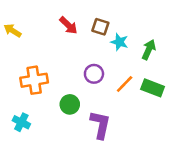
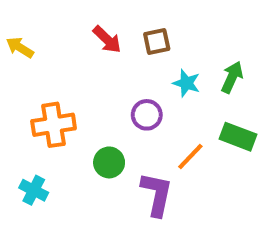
brown square: (100, 27) -> (157, 41), turned -30
cyan star: (119, 42) -> (186, 83), moved
orange line: (125, 84) -> (190, 157), moved

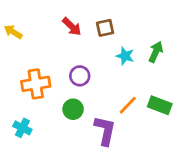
purple circle: (147, 115) -> (80, 76), moved
green rectangle: (238, 137) -> (160, 105), moved

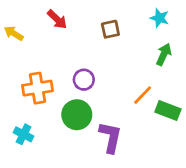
red arrow: (72, 27) -> (57, 19), moved
cyan star: (125, 56) -> (159, 18), moved
orange line: (128, 105) -> (143, 95), moved
green circle: (73, 109) -> (77, 115), size x1.4

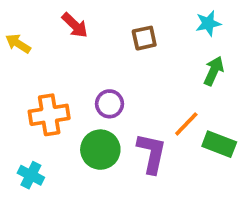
cyan star: (159, 18) -> (208, 23), turned -30
purple L-shape: (110, 137) -> (152, 153), moved

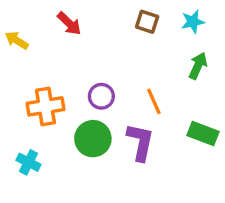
brown square: (144, 38) -> (147, 22), moved, turned 30
orange line: (186, 124) -> (154, 101), moved, turned -68

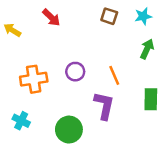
green rectangle: (203, 134) -> (151, 99), turned 70
green circle: (93, 139) -> (69, 130), moved

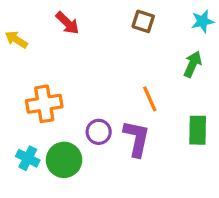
cyan star: (143, 16) -> (203, 21), moved
purple circle: (75, 72) -> (99, 132), moved
green circle: (69, 130) -> (64, 160), moved

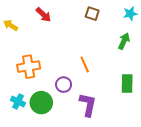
orange line: (150, 99) -> (85, 64), moved
purple L-shape: (137, 138) -> (88, 105), moved

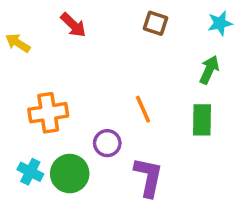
green rectangle: (127, 84) -> (202, 120), moved

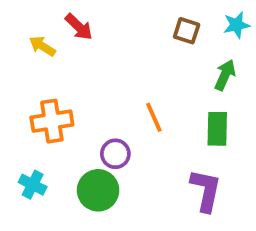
brown square: (156, 23) -> (187, 31), moved
yellow arrow: (18, 43) -> (42, 46), moved
green circle: (70, 174) -> (98, 190), moved
purple L-shape: (148, 177) -> (206, 190), moved

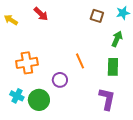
yellow arrow: (42, 46) -> (11, 20), moved
green circle: (98, 190) -> (39, 100), moved

